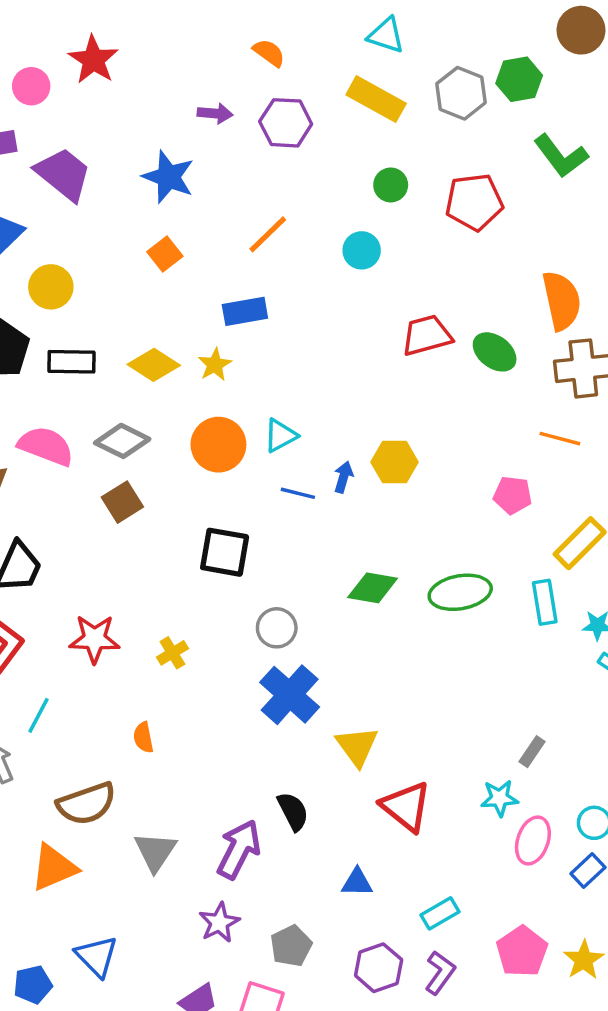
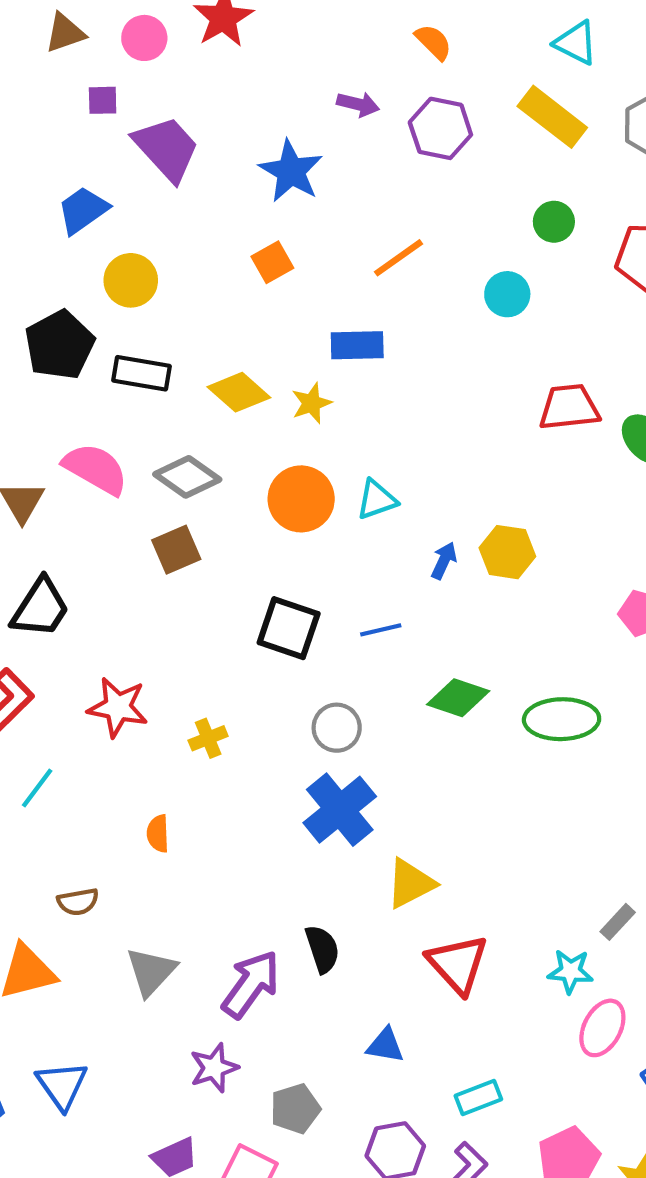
blue line: (298, 493) -> (381, 630), moved, turned -36
yellow triangle: (357, 746) -> (410, 883), turned 30
brown semicircle: (86, 804) -> (78, 902), size x0.6

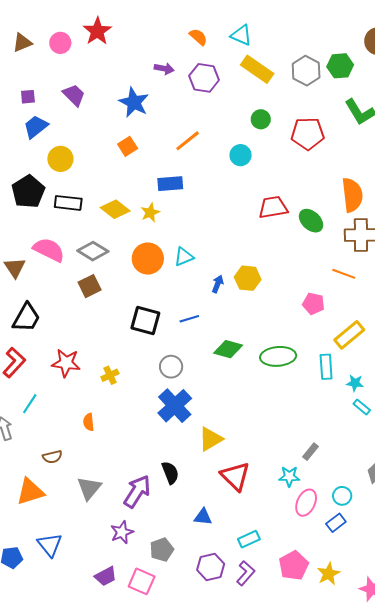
cyan triangle: (576, 43) -> (241, 35), moved
purple square: (103, 100) -> (28, 97), moved
purple trapezoid: (167, 148) -> (74, 95), size x0.7

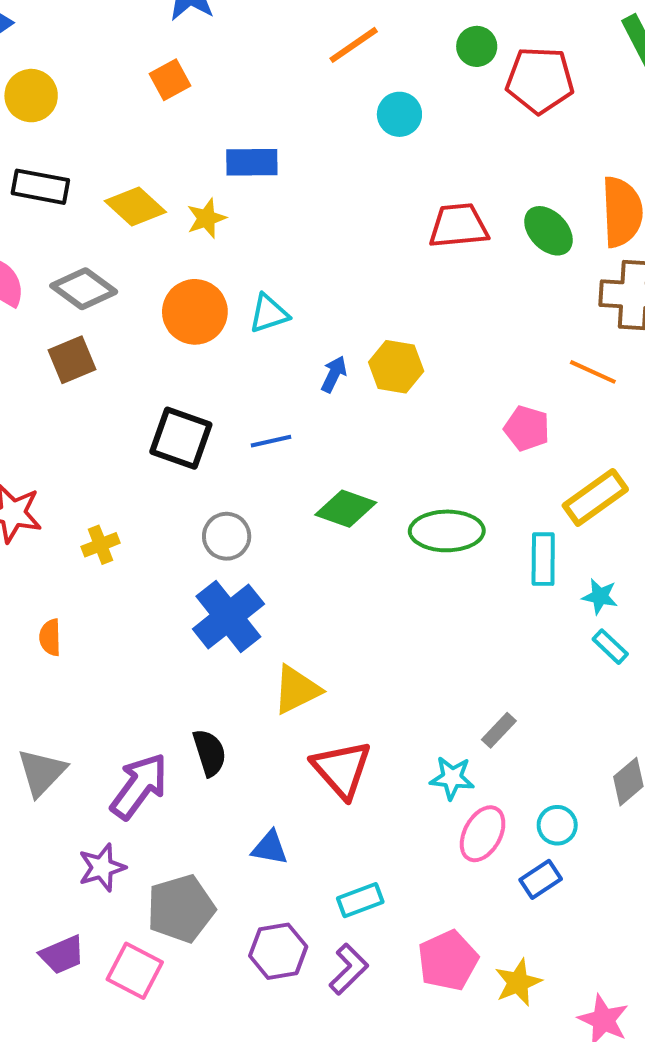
green circle: (261, 119) -> (477, 46), moved
orange line: (188, 141) -> (354, 45), moved
green ellipse: (311, 221) -> (548, 231), moved
gray pentagon: (162, 550) -> (181, 909), size x1.4

